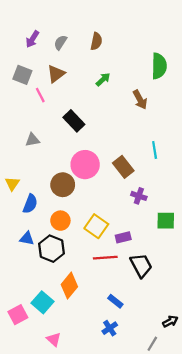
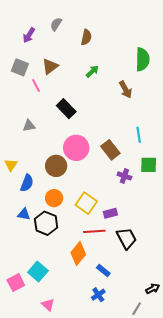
gray semicircle: (60, 42) -> (56, 24), moved
green square: (166, 221) -> (149, 165), moved
orange diamond: (69, 286) -> (78, 253), moved

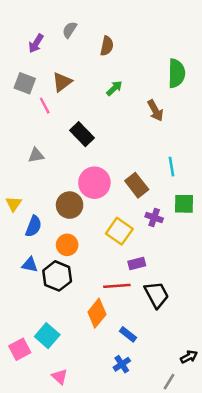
yellow square: (86, 203) -> (119, 231), moved

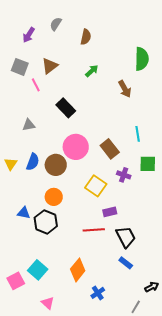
blue semicircle: (34, 226) -> (33, 162), moved
orange diamond: (97, 313) -> (78, 270), moved
blue rectangle: (128, 334) -> (126, 263), moved

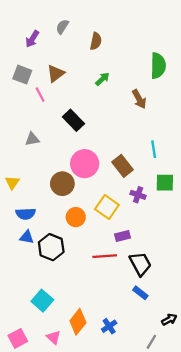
blue semicircle: (33, 162) -> (26, 214), moved, turned 66
orange circle: (54, 197) -> (76, 217), moved
orange diamond: (78, 270) -> (78, 322), moved
pink square: (16, 281) -> (18, 338), moved

